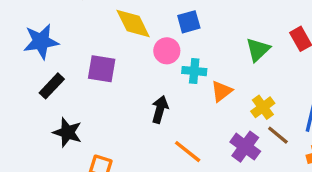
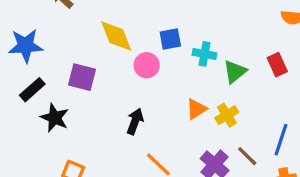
cyan cross: (194, 71) -> (204, 54), moved
yellow cross: (263, 107) -> (227, 115), moved
black star: (67, 132) -> (55, 118), moved

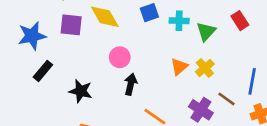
pink circle: (147, 65) -> (120, 57), moved
purple square: (82, 77) -> (71, 25), moved
black star: (55, 118) -> (81, 91), moved

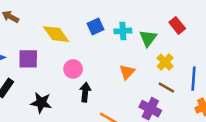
purple square: (71, 25) -> (28, 59), moved
yellow cross: (205, 68) -> (165, 62), moved
brown line: (227, 99) -> (166, 88), moved

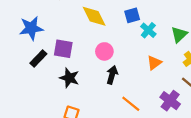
cyan cross: (123, 31) -> (148, 30), moved, turned 35
purple square: (28, 59) -> (63, 49), moved

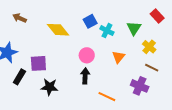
pink circle: (104, 51) -> (87, 55), moved

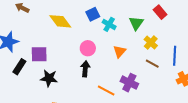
purple cross: (140, 86) -> (129, 83), moved

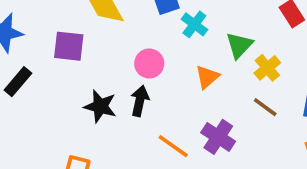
green triangle: (136, 23) -> (239, 45), moved
purple square: (39, 54) -> (69, 46), moved
black star: (49, 78) -> (100, 106), moved

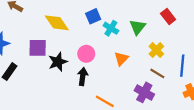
green triangle: (239, 45) -> (138, 27), moved
black star: (100, 106) -> (58, 62), moved, turned -30
purple cross: (218, 137) -> (144, 92), moved

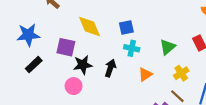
cyan cross: (111, 28) -> (132, 48), moved, turned -32
pink circle: (86, 54) -> (74, 86), moved
black arrow: (83, 76) -> (110, 68), moved

